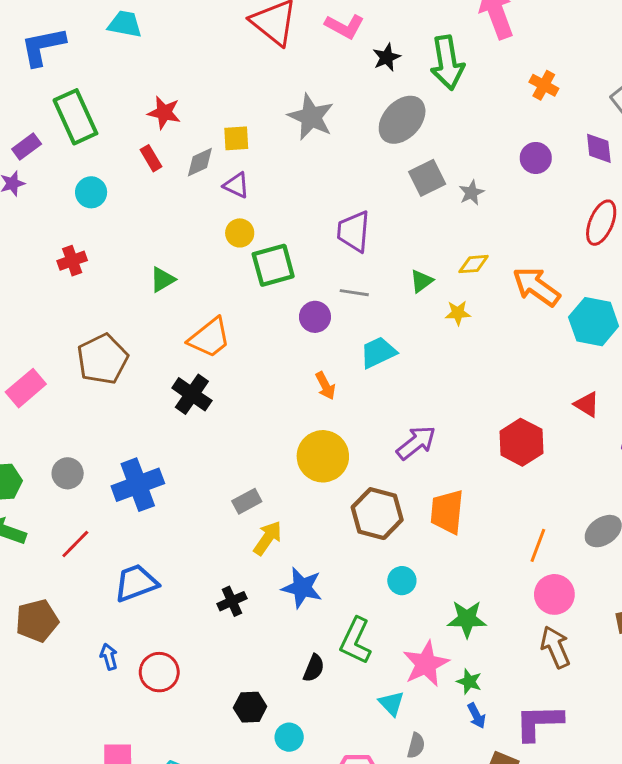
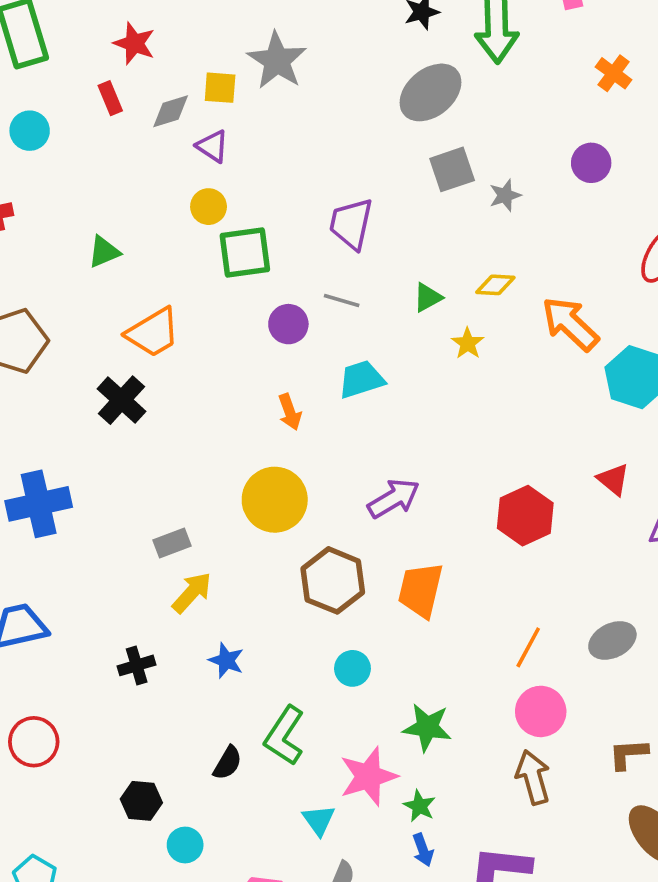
gray star: (311, 117) -> (277, 61), moved
yellow star: (458, 313) -> (468, 343), turned 30
blue star: (302, 588) -> (226, 660), size x0.7

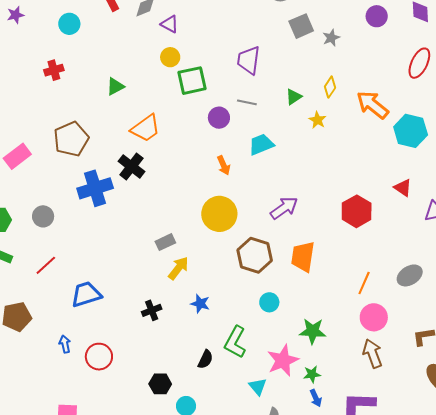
yellow diamond: (495, 285) -> (330, 87), turned -55
blue cross: (39, 504) -> (95, 188), moved
green star: (419, 806) -> (312, 374), turned -30

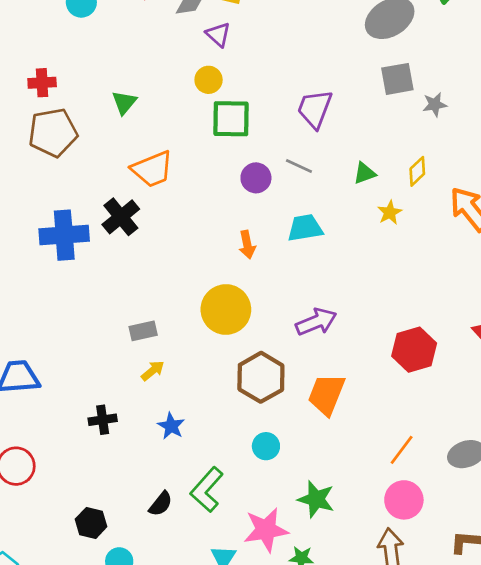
red cross: (54, 70) -> (42, 83), moved
green triangle: (115, 86) -> (124, 102), turned -36
brown pentagon: (71, 139) -> (53, 133), moved
yellow arrow: (178, 268) -> (153, 371), size x0.7

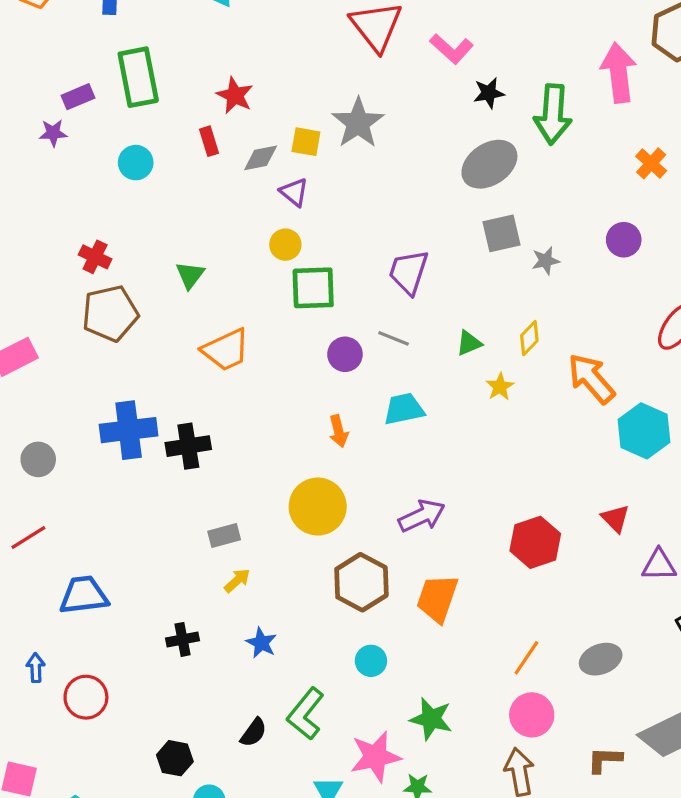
red cross: (42, 83) -> (95, 257), turned 32
black cross: (121, 217) -> (188, 446), moved, turned 33

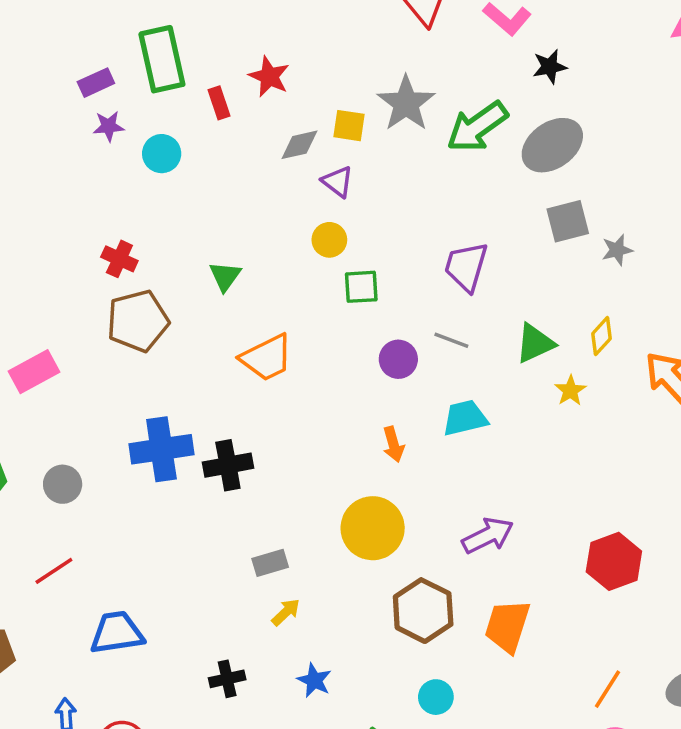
green arrow: (553, 114) -> (477, 127), moved, turned 52
purple star: (53, 133) -> (109, 126), moved
red rectangle: (209, 141) -> (219, 103), moved
green square: (313, 288) -> (361, 287), size x0.7
green triangle: (469, 343) -> (535, 343), size x1.4

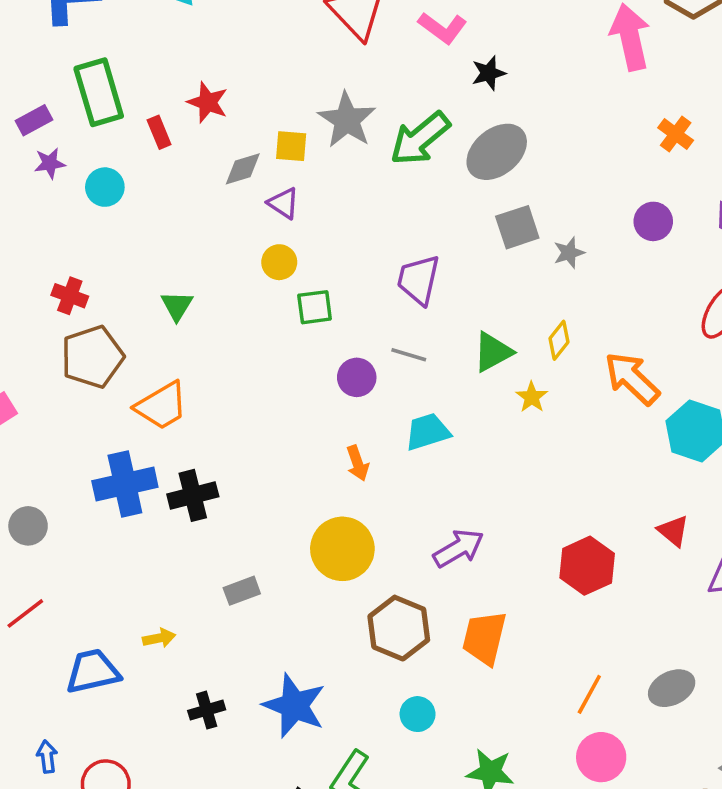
orange trapezoid: (267, 358) -> (162, 406), moved
yellow arrow: (286, 612) -> (159, 638), moved, turned 36
blue star: (314, 680) -> (294, 706), size x1.8

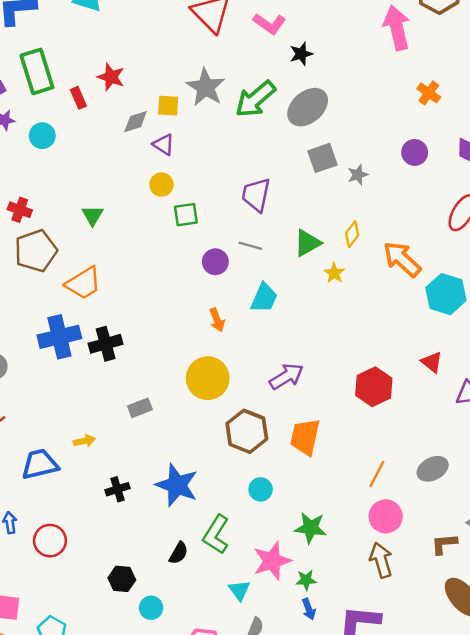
cyan trapezoid: (428, 432) -> (264, 298), turned 132

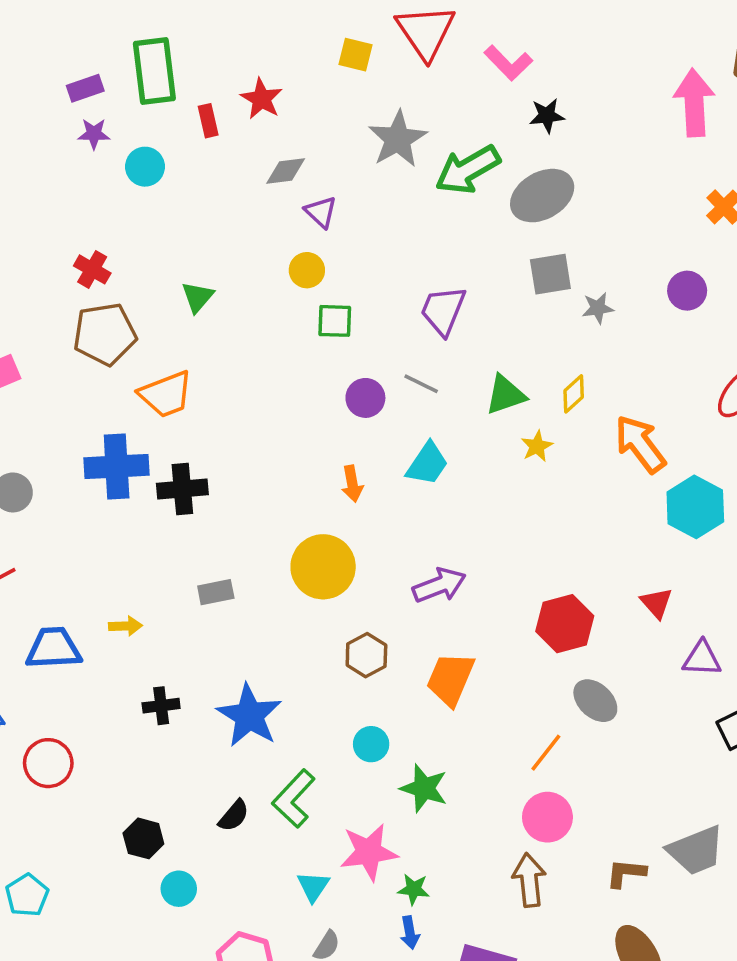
yellow square: (168, 106) -> (356, 55), moved
brown hexagon: (247, 431) -> (366, 655), size x0.7
gray ellipse: (433, 469) -> (595, 701), moved, turned 60
green star: (311, 528) -> (424, 788), moved

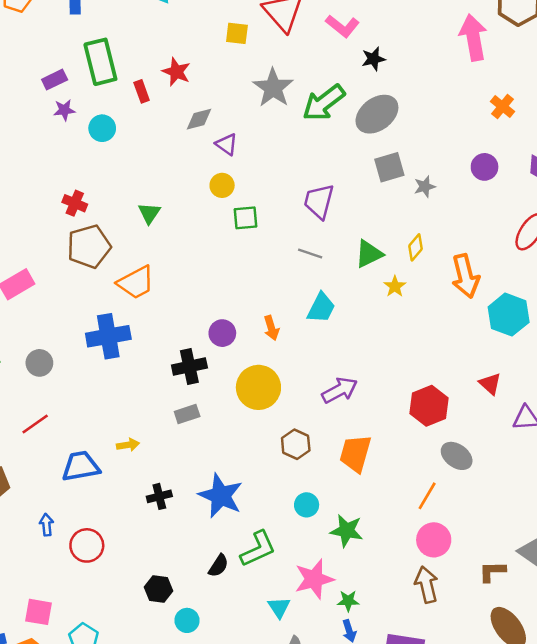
purple circle: (365, 398) -> (222, 333), moved
orange arrow: (640, 444) -> (465, 276), turned -150
black cross: (182, 489) -> (189, 367), moved
green L-shape: (294, 799) -> (258, 549), turned -150

